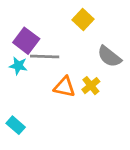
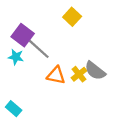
gray line: (45, 57) -> (39, 49), turned 40
gray semicircle: (109, 57) -> (95, 71), moved

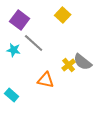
purple square: (23, 35) -> (20, 20), moved
orange triangle: (56, 75) -> (46, 80), moved

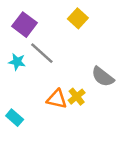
yellow cross: (69, 65) -> (77, 97), moved

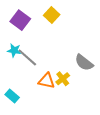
yellow square: (78, 18) -> (52, 15), moved
gray line: (42, 53) -> (27, 58), moved

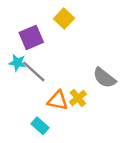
purple square: (20, 20) -> (31, 37), moved, turned 30
cyan rectangle: (12, 96) -> (40, 126), moved

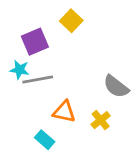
gray line: (34, 72) -> (38, 80), turned -52
yellow cross: (78, 98) -> (101, 120), moved

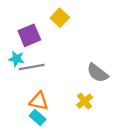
orange triangle: (64, 112) -> (39, 101), moved

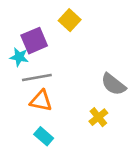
cyan star: (16, 59) -> (19, 57), moved
orange triangle: (39, 101) -> (41, 101), moved

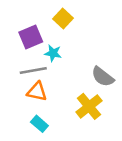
cyan star: (19, 57) -> (53, 53), moved
yellow cross: (98, 117) -> (89, 106), size x1.5

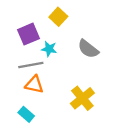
gray semicircle: (103, 77) -> (88, 49), moved
cyan rectangle: (39, 124) -> (26, 114), moved

